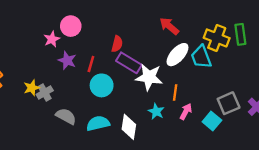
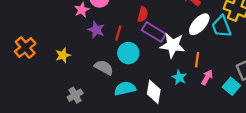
gray cross: (45, 93) -> (75, 95), moved
gray semicircle: (66, 116) -> (104, 67), moved

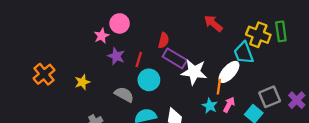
white ellipse: (199, 24) -> (229, 72), moved
cyan star: (179, 77) -> (210, 106), moved

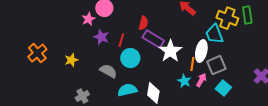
white star: (194, 72) -> (170, 51), turned 30
white ellipse: (229, 72) -> (201, 51), turned -30
gray square: (270, 97) -> (216, 65), moved

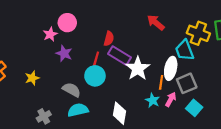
red line: (121, 40) -> (96, 59), moved
cyan semicircle: (127, 90) -> (78, 110), moved

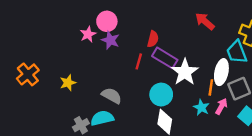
purple star: (64, 54) -> (110, 40), moved
cyan circle: (95, 76) -> (161, 95), moved
cyan semicircle: (78, 110) -> (102, 118), moved

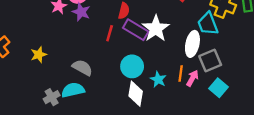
white star: (185, 72) -> (156, 29), moved
orange line: (211, 87) -> (181, 73), moved
cyan star: (201, 108) -> (158, 79), moved

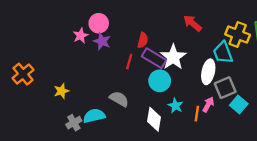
yellow star: (39, 55) -> (61, 91), moved
cyan circle: (132, 66) -> (160, 81), moved
gray semicircle: (82, 68) -> (119, 99), moved
orange line: (181, 73) -> (197, 114), moved
cyan square: (218, 88) -> (239, 105), moved

